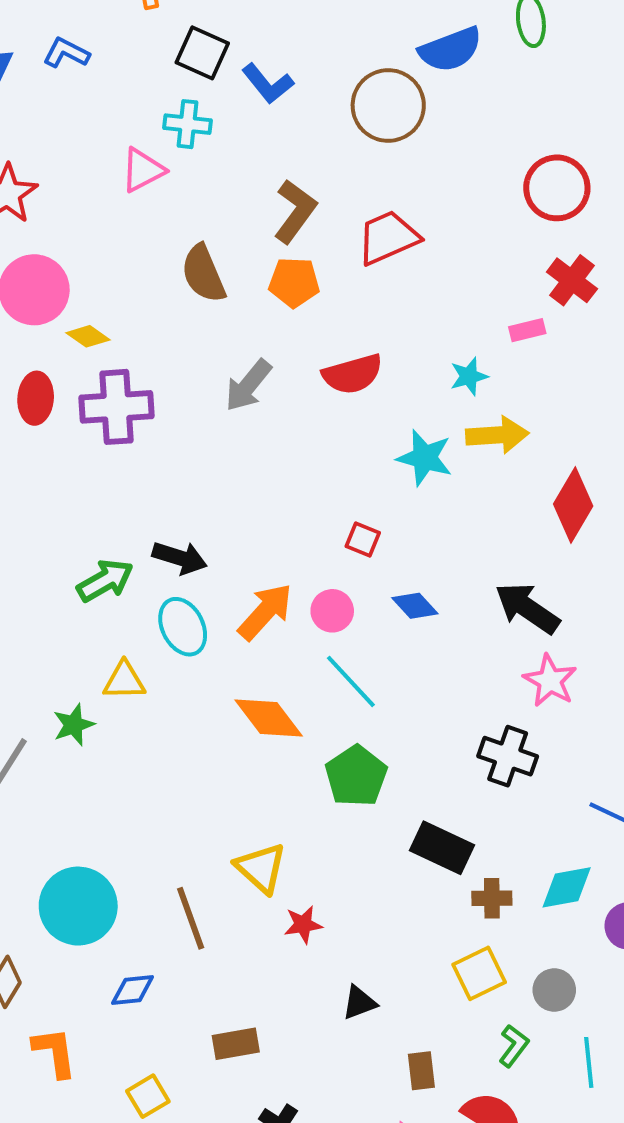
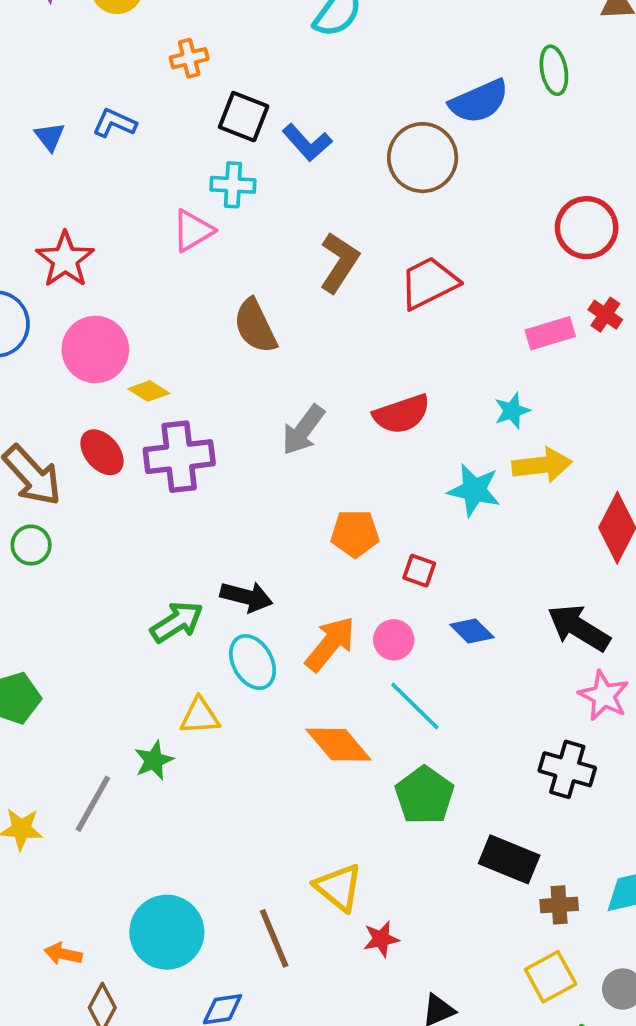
red cross: (572, 280) -> (605, 315), size x0.7
orange pentagon: (294, 282) -> (355, 533), moved
pink rectangle: (527, 330) -> (550, 333), moved, size x1.4
red ellipse: (36, 398) -> (102, 452), turned -42

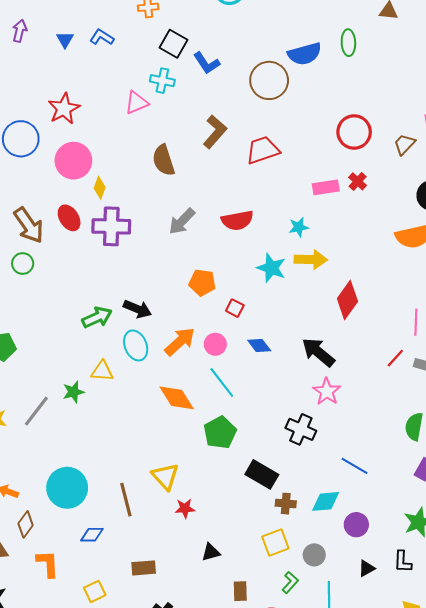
yellow diamond: (149, 391) -> (100, 188), turned 70

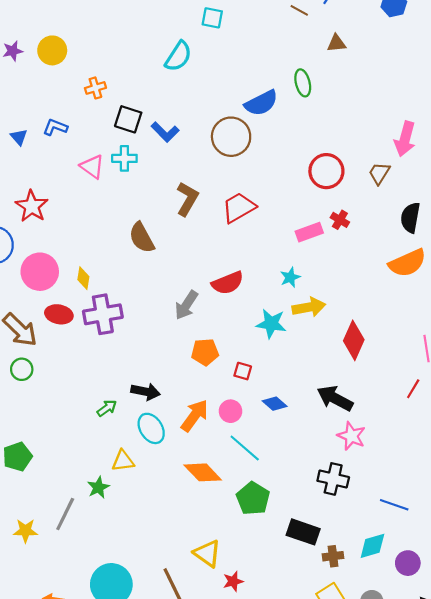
pink triangle: (137, 103) -> (92, 167), moved, turned -50
pink circle: (73, 161) -> (40, 272), moved
red ellipse: (69, 218) -> (59, 314), turned -35
gray arrow: (182, 221) -> (186, 305), moved
green arrow: (97, 317) -> (107, 408), size x0.7

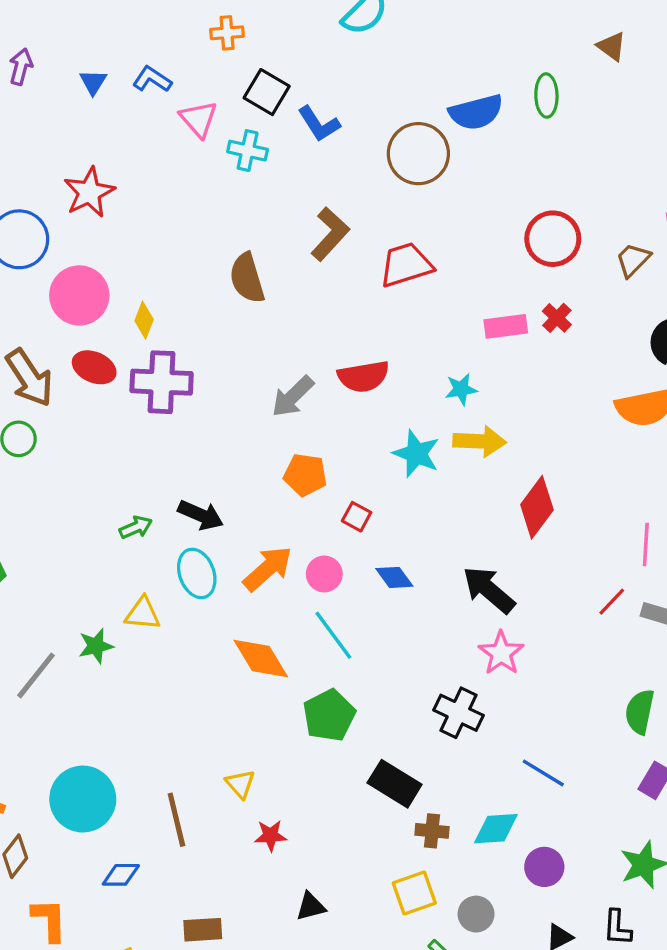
brown triangle: (336, 43) -> (612, 46), turned 30
pink triangle: (92, 167) -> (199, 119), moved
yellow triangle: (207, 553) -> (240, 784), size x0.7

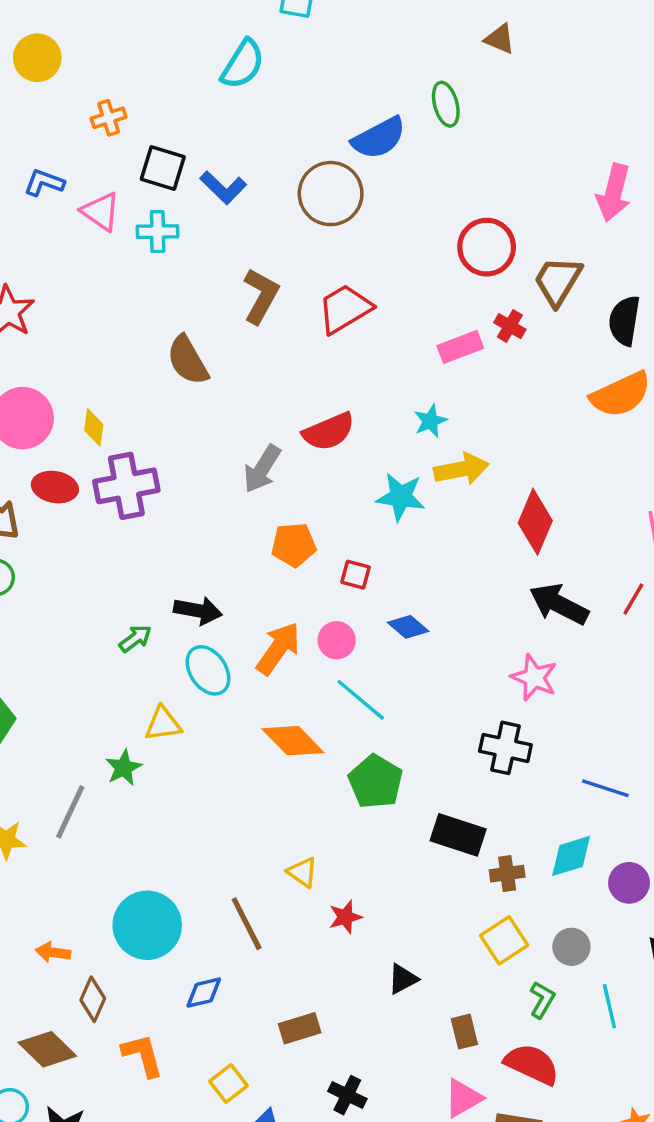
brown trapezoid: (633, 260) -> (558, 281), moved, size x1.4
black arrow: (489, 590) -> (559, 604), moved

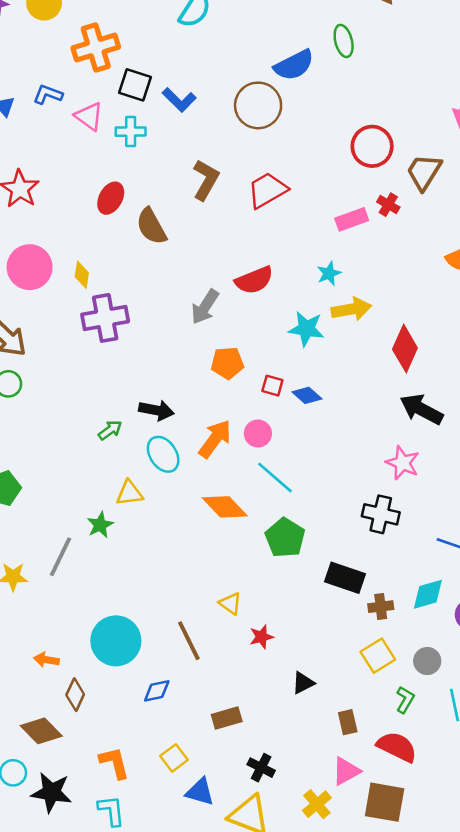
orange cross: (109, 118) -> (96, 47), size x1.8
red ellipse: (55, 487) -> (111, 198), moved, turned -72
blue diamond: (408, 627) -> (307, 395), moved
orange L-shape: (142, 1055) -> (114, 763), moved

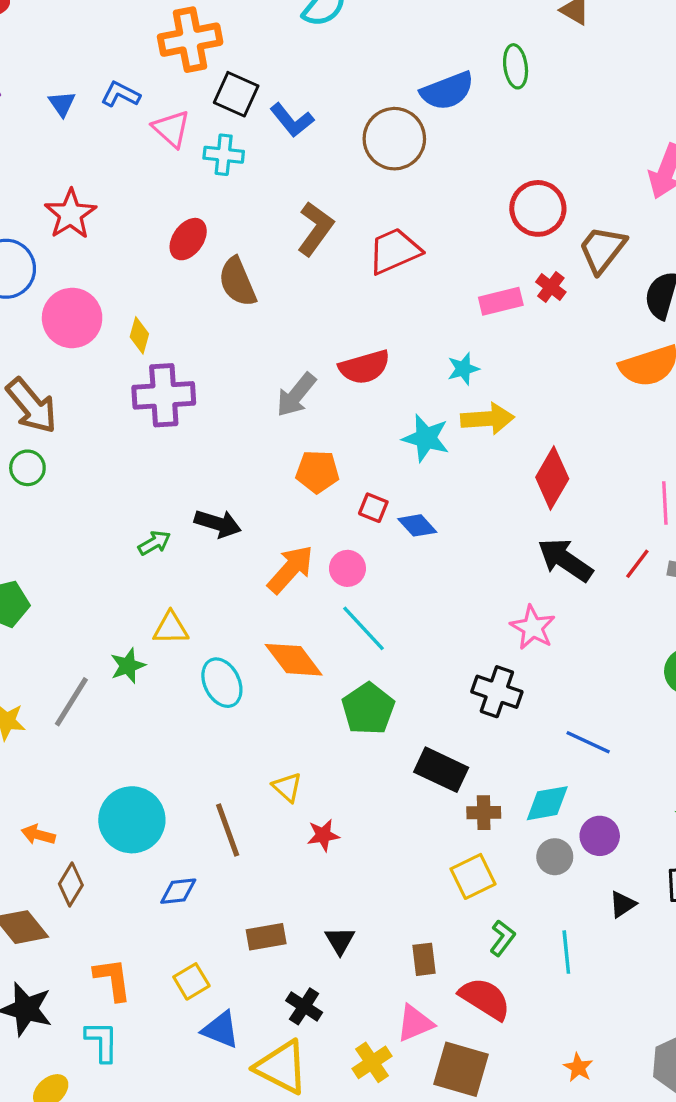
cyan ellipse: (163, 454) -> (222, 683), moved
gray circle: (427, 661) -> (555, 857), moved
black triangle: (303, 683) -> (340, 941), moved, turned -40

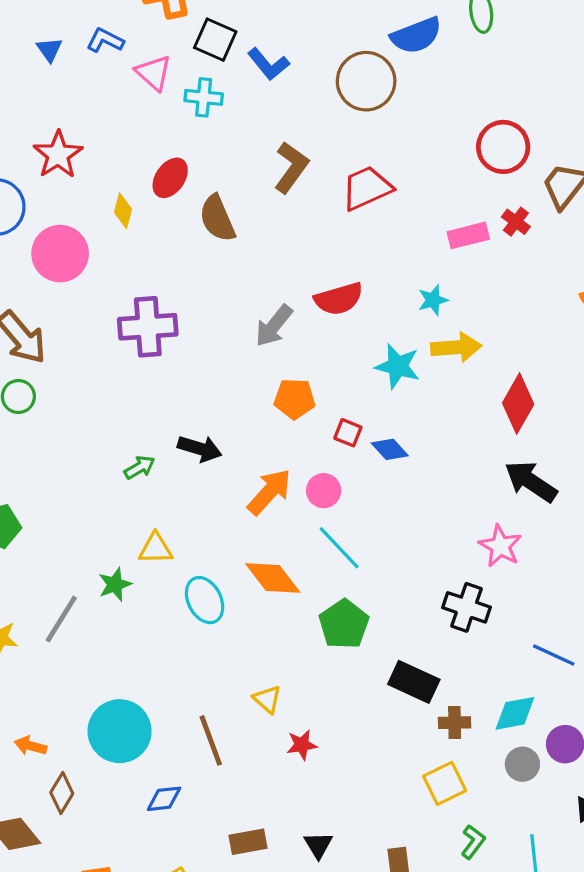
yellow diamond: (139, 335) -> (123, 211), moved

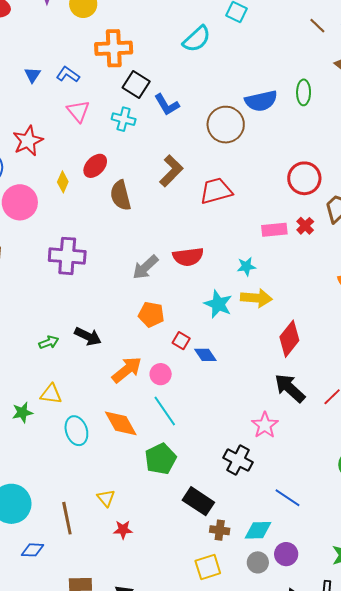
pink triangle: (154, 73) -> (78, 111), moved

